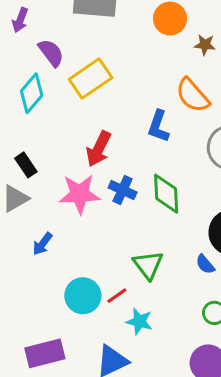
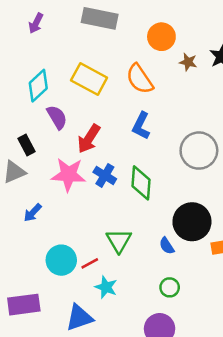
purple semicircle: (51, 53) -> (57, 117), moved
yellow rectangle: (91, 79) -> (89, 79), turned 56
orange semicircle: (193, 95) -> (140, 79), moved

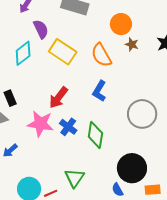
brown star: (188, 62) -> (132, 44), moved
purple semicircle: (57, 117) -> (41, 29), moved
blue semicircle: (167, 246) -> (117, 190), moved

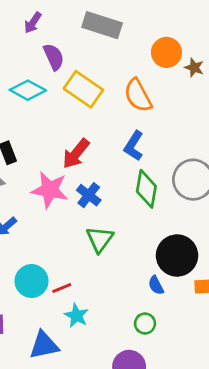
brown star: (132, 44) -> (194, 68), moved
cyan diamond: (23, 53) -> (28, 90), turned 65
green diamond: (95, 135) -> (146, 189), moved
green triangle: (75, 178) -> (100, 239), moved

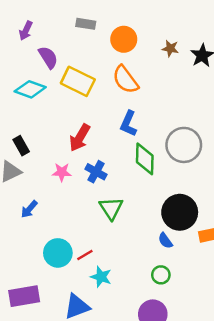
gray rectangle: (102, 25) -> (86, 24), size x0.6
orange circle: (166, 52) -> (124, 39), moved
pink star: (50, 190) -> (62, 172), size x0.6

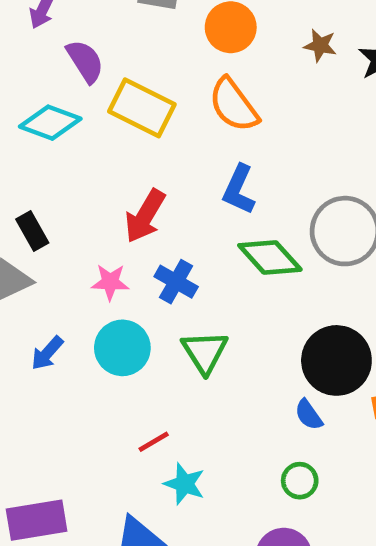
green diamond: (145, 159) -> (270, 257), turned -44
cyan circle: (58, 253) -> (122, 348), moved

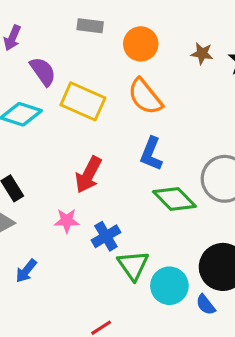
blue cross: (176, 282) -> (106, 236), moved, turned 32
cyan circle: (122, 348) -> (169, 286), moved

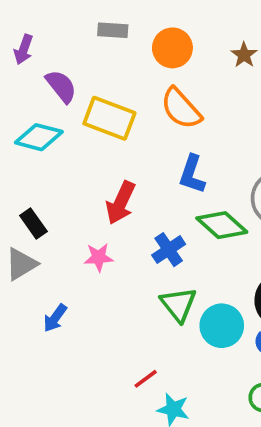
brown star: (202, 54) -> (244, 55), turned 30
blue cross: (106, 236) -> (169, 250), moved

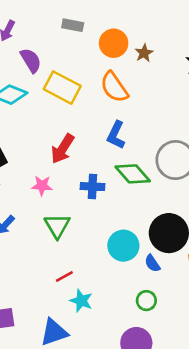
brown star: (244, 55) -> (144, 53), moved
blue cross: (169, 250) -> (92, 187), turned 30
green triangle: (178, 304) -> (57, 226), moved

